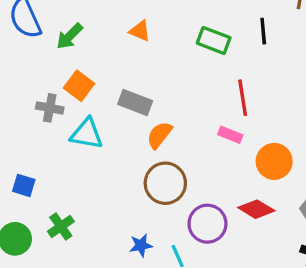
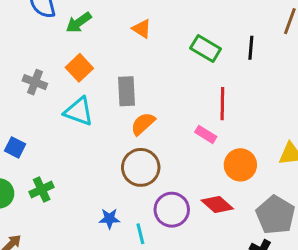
gray rectangle: (135, 102) -> (126, 91), turned 56
gray cross: (50, 108) -> (35, 82), moved

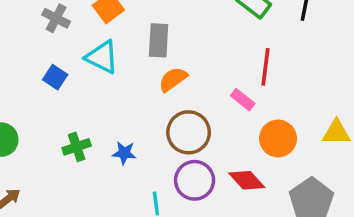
blue square: (15, 147) -> (55, 77), moved
brown circle: (141, 167) -> (189, 132), moved
green cross: (42, 190) -> (77, 147), moved
blue star: (109, 219) -> (124, 153), moved

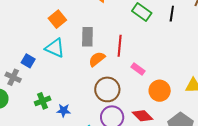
gray cross: (56, 18) -> (13, 77), moved
red line: (266, 67) -> (120, 46), moved
blue star: (124, 153) -> (64, 110), moved

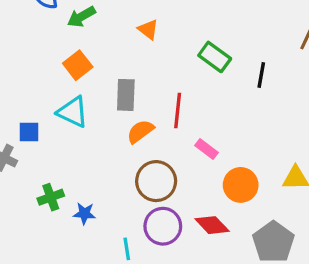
black line: (172, 14) -> (261, 75), moved
blue square: (28, 61) -> (29, 132), turned -32

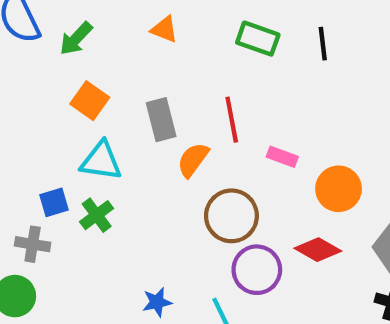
green cross: (51, 197) -> (97, 215), moved
blue star: (84, 213) -> (157, 302), moved

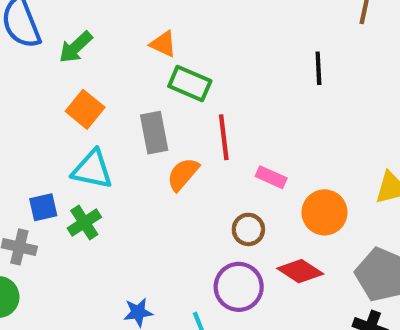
green rectangle: (258, 39) -> (190, 84), moved
brown circle: (231, 216) -> (248, 229), moved, size x0.6

